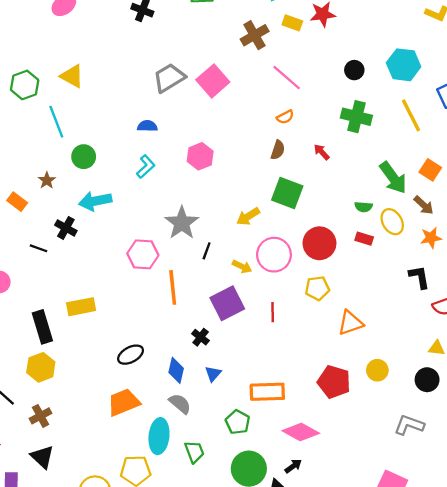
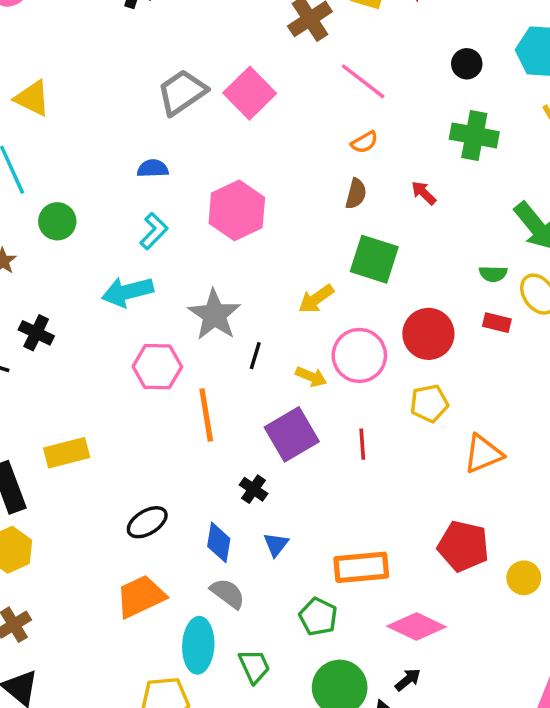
pink hexagon: (200, 156) -> (237, 210), size x1.4
cyan arrow: (95, 201) -> (127, 292), moved
yellow circle: (377, 370) -> (524, 578), moved

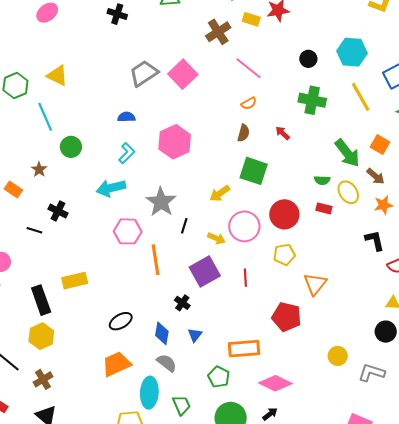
orange triangle: (483, 454) -> (315, 284), turned -30
red pentagon: (463, 546) -> (287, 317), moved

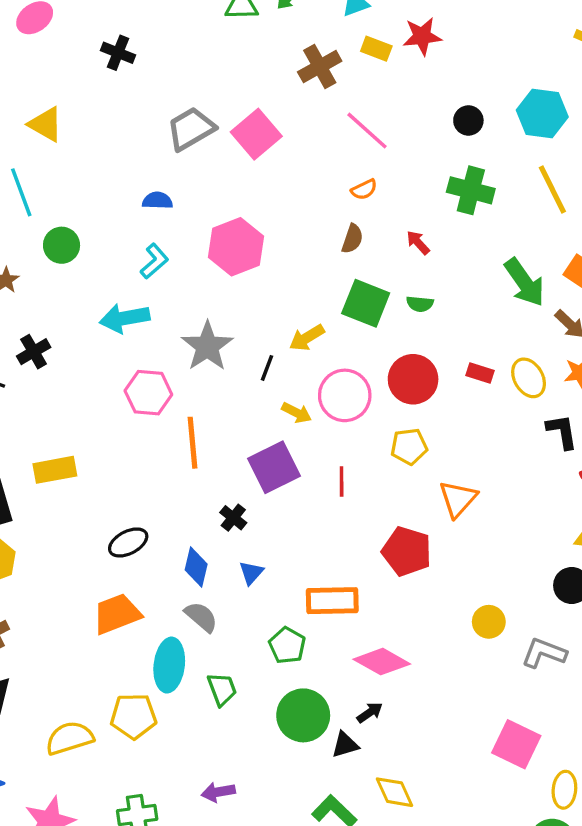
black cross: (117, 14) -> (118, 53), moved
green semicircle: (322, 180) -> (420, 304), moved
yellow ellipse: (348, 192) -> (529, 378), moved
black cross: (58, 211) -> (34, 352), turned 30
black line: (184, 226) -> (267, 368), moved

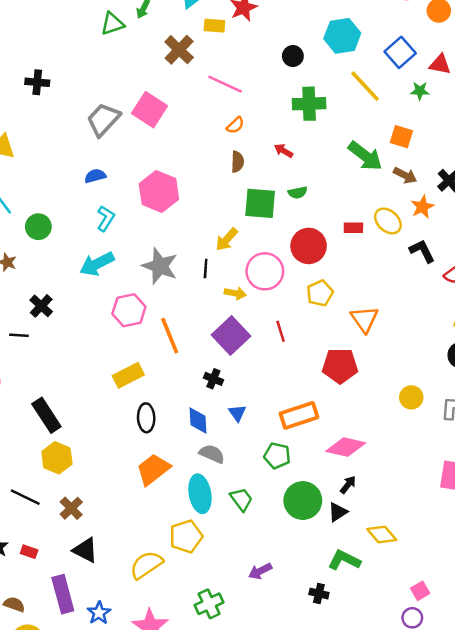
yellow rectangle: (55, 470) -> (128, 375), moved
black ellipse: (128, 542) -> (146, 418), turned -48

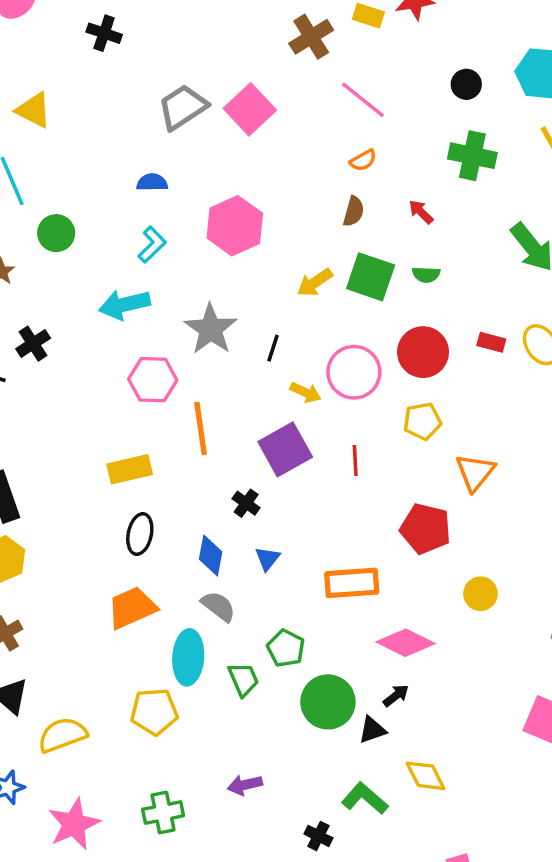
yellow arrow: (227, 239) -> (315, 282), moved
yellow circle: (411, 397) -> (481, 594), moved
green pentagon: (277, 456) -> (286, 648), moved
yellow semicircle: (146, 565) -> (62, 735), moved

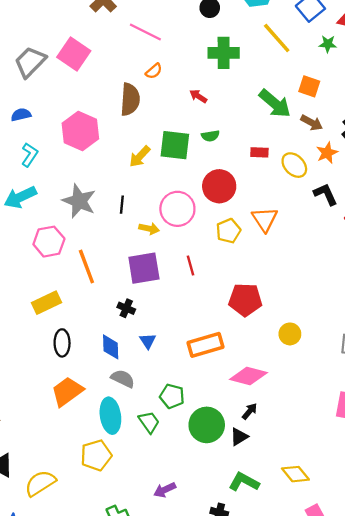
brown semicircle: (354, 211) -> (130, 99), moved, size x1.6
red rectangle: (491, 342) -> (259, 152), moved
purple square: (285, 449) -> (144, 268), turned 32
orange triangle: (475, 472) -> (265, 219), moved
yellow diamond: (425, 776) -> (295, 474), moved

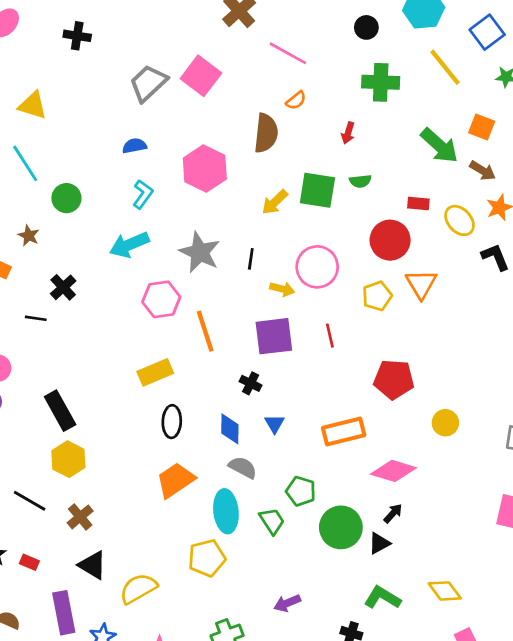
red arrow: (198, 96) -> (348, 133), turned -108
red circle: (219, 186) -> (390, 240), moved

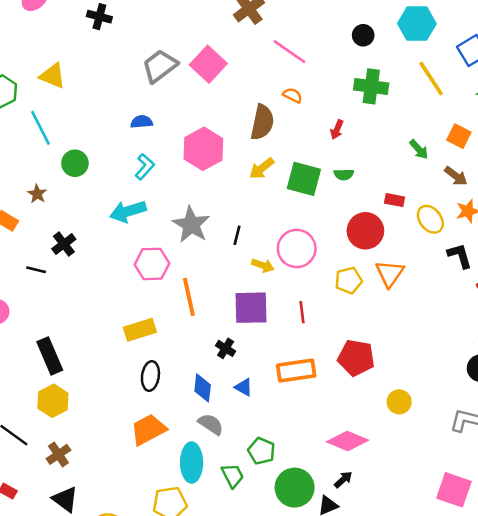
orange semicircle: (296, 100) -> (293, 95), turned -120
green arrow: (439, 146) -> (419, 149), size x0.6
yellow arrow: (275, 202) -> (262, 168), moved
blue triangle: (275, 424) -> (244, 387), turned -36
orange rectangle: (344, 431) -> (296, 371), moved

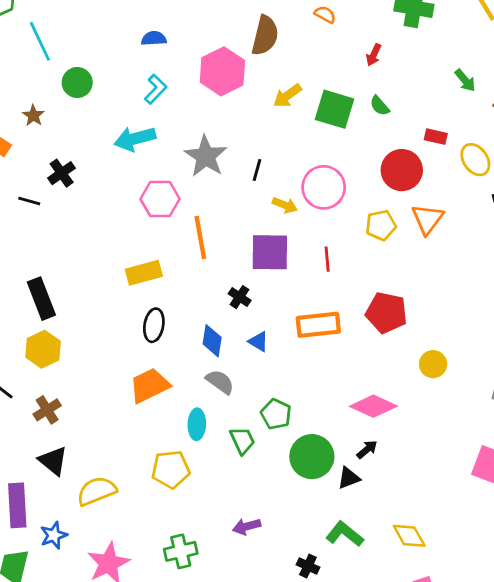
brown semicircle: (262, 122) -> (265, 35), moved
green semicircle: (344, 174) -> (380, 106), turned 48
cyan ellipse: (192, 462) -> (197, 424), size x0.7

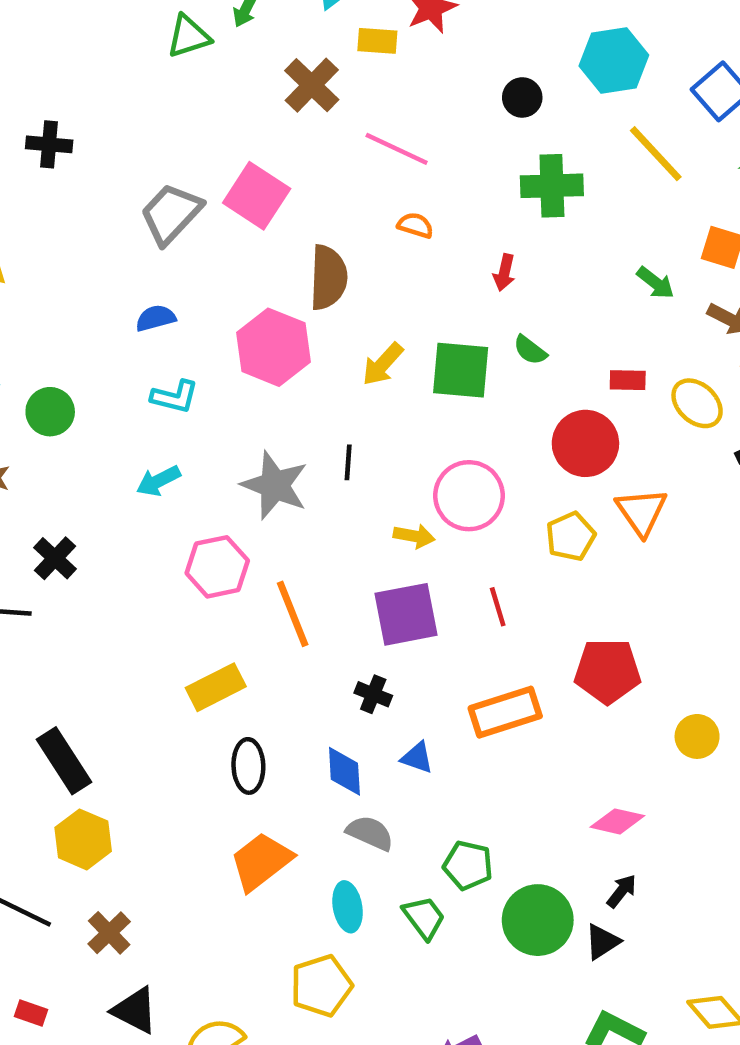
cyan L-shape: (156, 89) -> (175, 397), turned 72
cyan arrow: (135, 139) -> (158, 481), size x0.7
black line: (257, 170) -> (348, 462), moved
pink diamond: (373, 406) -> (617, 821), size x0.7

